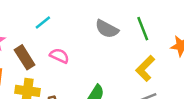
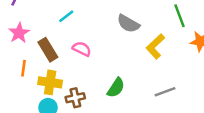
green line: (143, 29) -> (180, 16), moved
yellow L-shape: (145, 68) -> (155, 46), moved

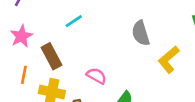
gray semicircle: (128, 24) -> (141, 33), turned 40
pink semicircle: (82, 49) -> (96, 76), moved

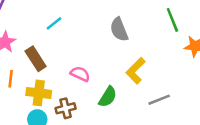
yellow L-shape: (169, 60) -> (136, 71), moved

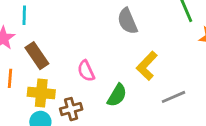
cyan line: (54, 23) -> (24, 15), moved, turned -48
pink semicircle: (80, 74) -> (86, 71), turned -138

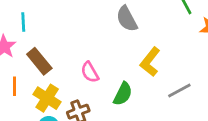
yellow cross: (41, 93) -> (47, 98), turned 32

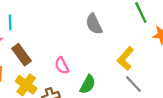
yellow L-shape: (150, 62) -> (125, 58), moved
gray line: (179, 91) -> (133, 84), turned 72

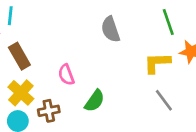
yellow L-shape: (125, 58) -> (157, 63), moved, turned 40
gray line: (133, 84) -> (164, 100), moved

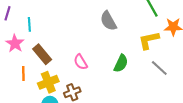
yellow cross: (21, 93) -> (48, 82), turned 36
green semicircle: (95, 101) -> (121, 63), moved

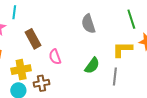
brown rectangle: (42, 54) -> (33, 39), moved
gray line: (159, 68) -> (115, 77), moved, turned 42

